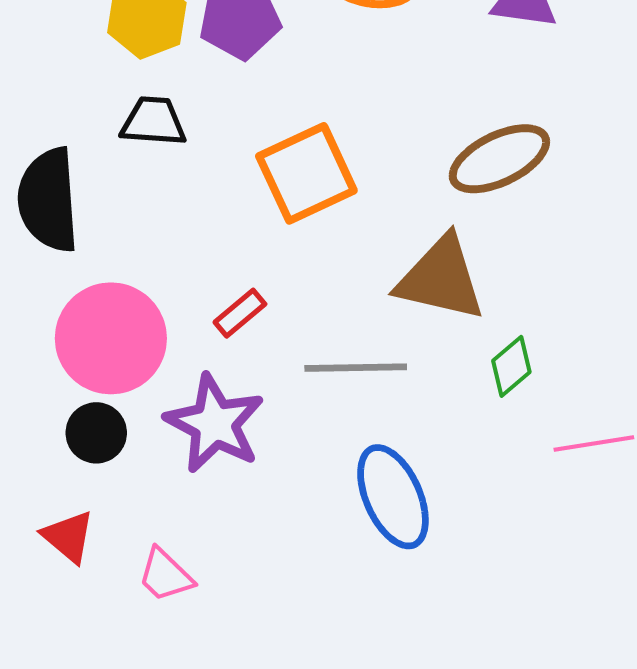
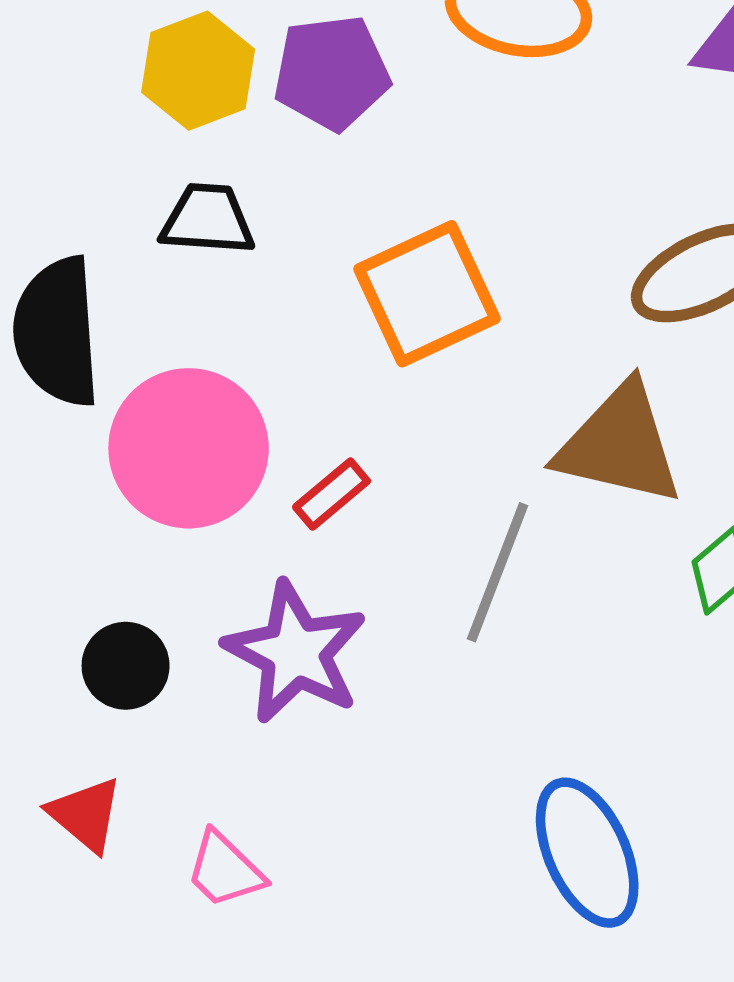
pink circle: (111, 338) -> (189, 448), moved
gray line: (356, 368) -> (497, 572), turned -68
blue ellipse: (393, 497) -> (587, 853), moved

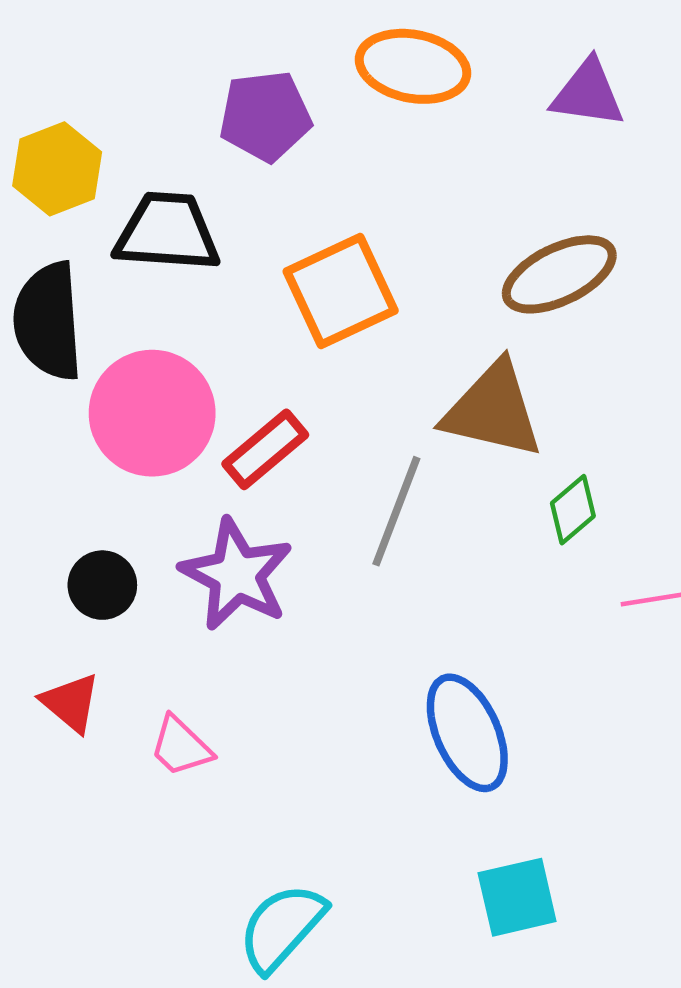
yellow hexagon: (198, 71) -> (57, 169), moved
black trapezoid: (208, 219) -> (167, 232), size x1.4
red rectangle: (332, 494) -> (265, 449), size x1.4

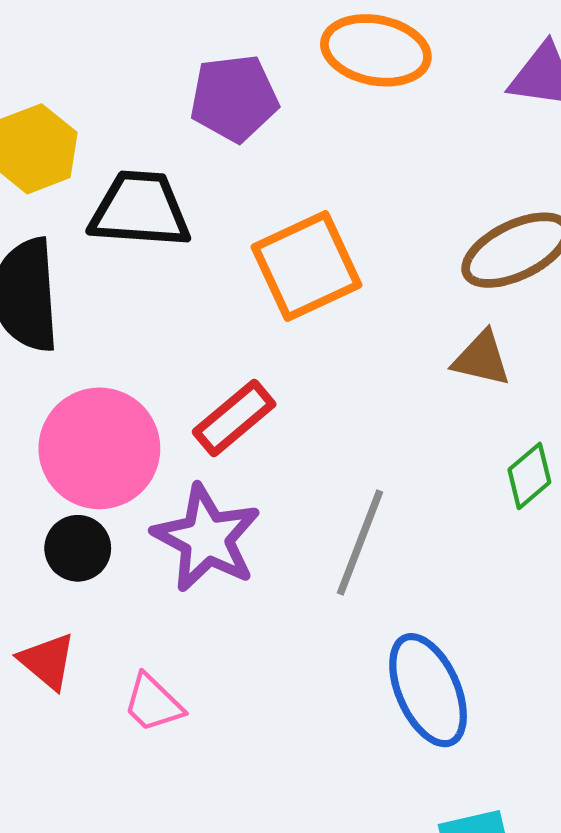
brown triangle: (493, 410) -> (482, 359), moved, size x0.6
pink circle: (152, 413) -> (99, 448), moved
gray line: (396, 511) -> (360, 542), moved

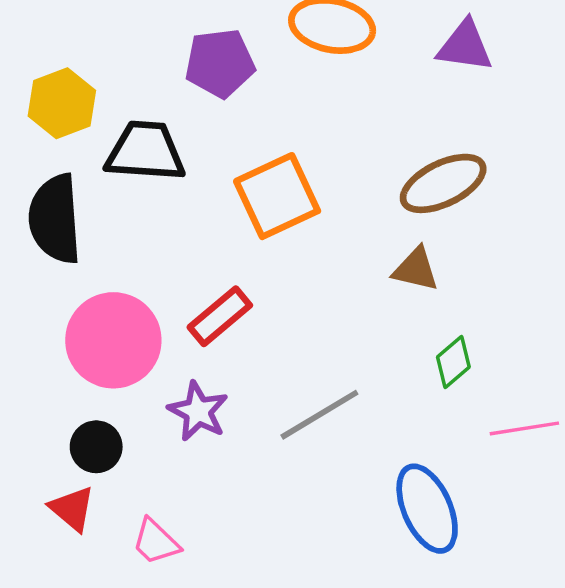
purple star: (207, 538) -> (198, 411), size x0.7
gray line: (360, 542) -> (319, 415), turned 38
black circle: (78, 548) -> (96, 447), moved
blue ellipse: (428, 690) -> (427, 509), moved

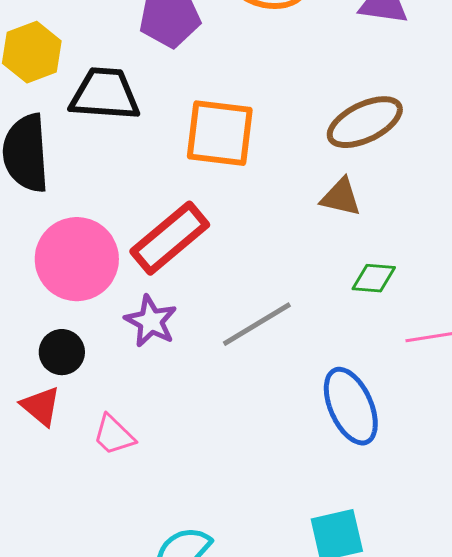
orange square: (277, 196) -> (220, 133), turned 32
red rectangle: (220, 316) -> (170, 238), size x1.4
green diamond: (453, 362) -> (374, 278), turned 45

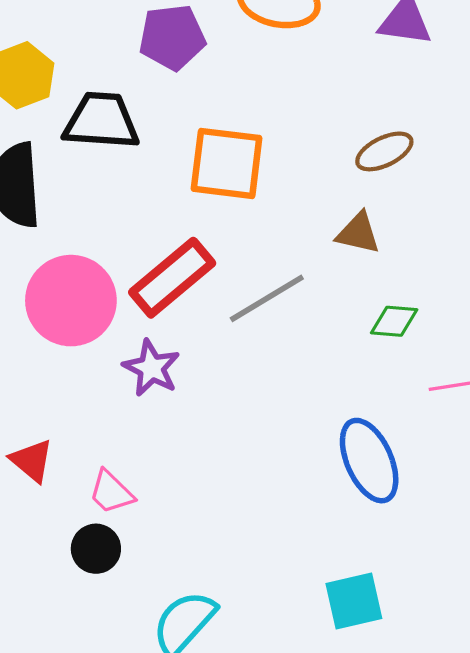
brown ellipse: (365, 122) -> (384, 151), size x0.7
gray line: (257, 324) -> (267, 298), moved
black circle: (62, 352) -> (96, 549), moved

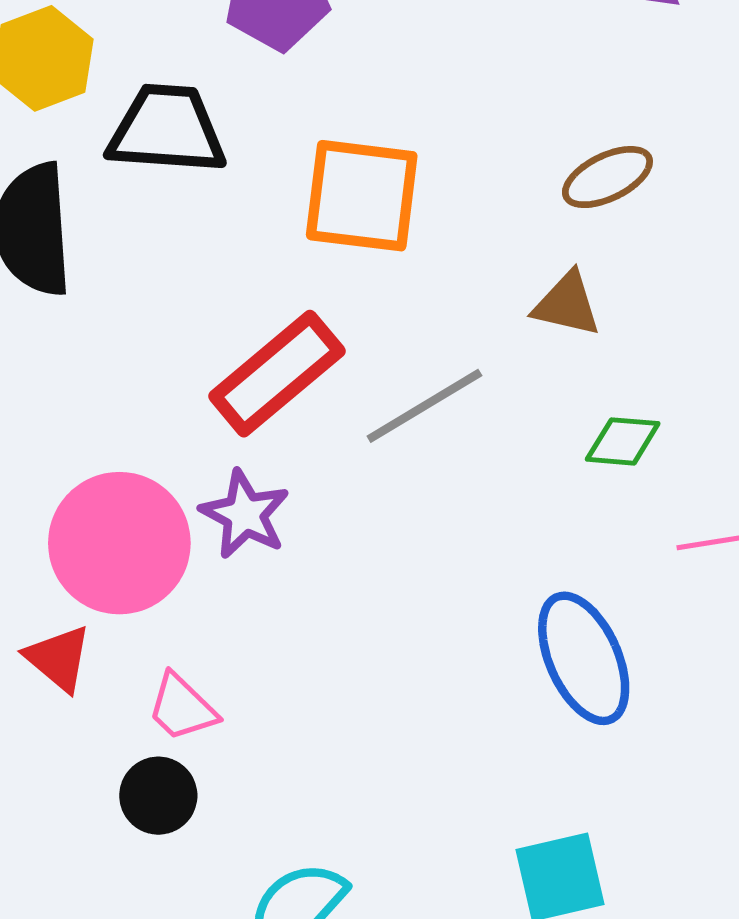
pink circle: (71, 301) -> (119, 543), moved

